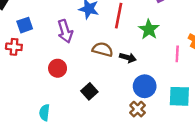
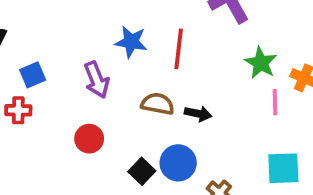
green star: (149, 29) -> (261, 63), moved
blue circle: (145, 86) -> (178, 163), moved

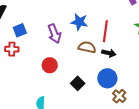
blue star: (131, 42) -> (79, 22), moved
red line: (179, 49) -> (105, 31), moved
blue circle: (178, 163) -> (107, 78), moved

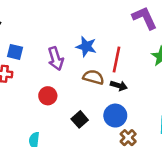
blue square: (20, 30) -> (15, 52), turned 32

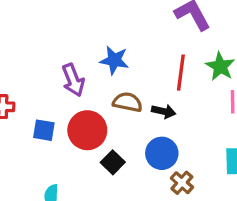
blue square: (15, 52) -> (44, 130), moved
red line: (117, 60) -> (181, 73), moved
red circle: (48, 96) -> (87, 130), moved, size x1.5

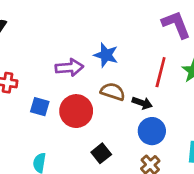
purple arrow: (73, 80) -> (69, 68), turned -80
blue circle: (162, 153) -> (152, 131), moved
black square: (113, 162) -> (101, 153), moved

